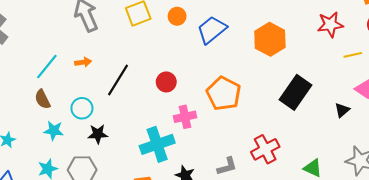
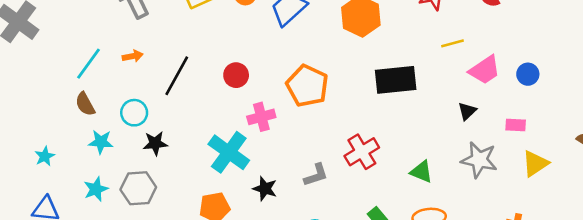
yellow line: (353, 55) -> (452, 43), moved
black rectangle: (296, 92) -> (396, 80), turned 52
black triangle: (342, 110) -> (467, 111), moved
cyan cross: (157, 144) -> (229, 152), turned -32

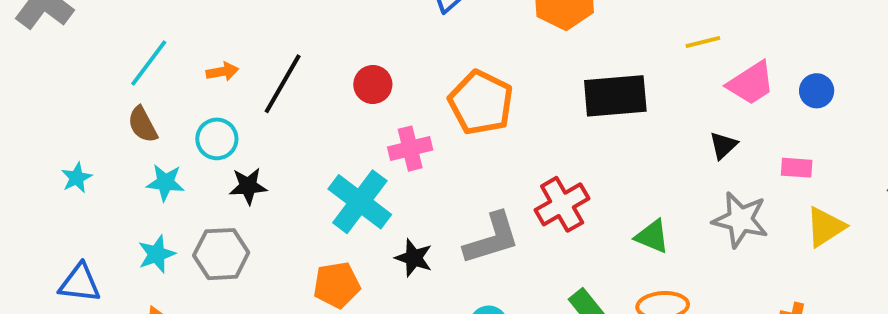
orange arrow: (133, 56) -> (222, 72), moved
cyan star: (45, 156) -> (77, 178), moved
gray L-shape: (316, 175) -> (492, 238), size x1.5

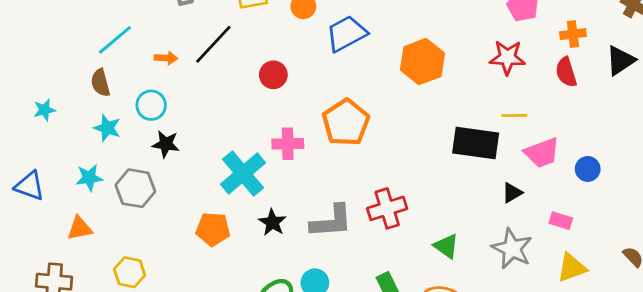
black line: (283, 84) -> (213, 44), moved
red circle: (373, 84) -> (273, 75), moved
black rectangle: (615, 96) -> (476, 143), moved

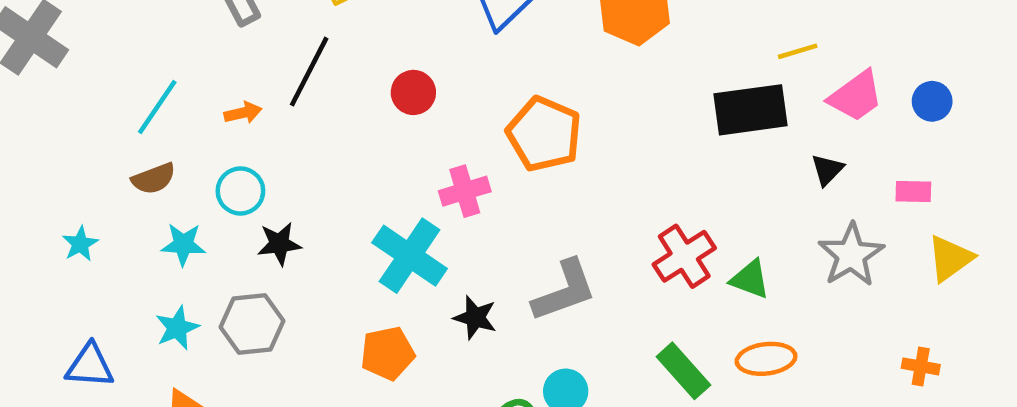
brown semicircle: (100, 83) -> (154, 179), turned -80
red cross: (387, 208) -> (684, 256), moved
gray star: (512, 249) -> (851, 255), turned 30

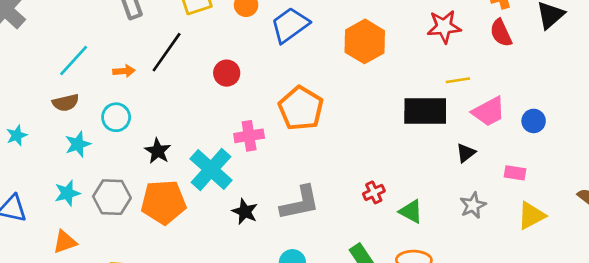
cyan star: (183, 244) -> (78, 144), turned -30
black star: (279, 244) -> (158, 151), moved, turned 30
gray star: (851, 255) -> (473, 205), size x0.7
red cross: (684, 256) -> (374, 192), size x0.6
orange pentagon: (387, 353) -> (163, 202), moved, size x1.4

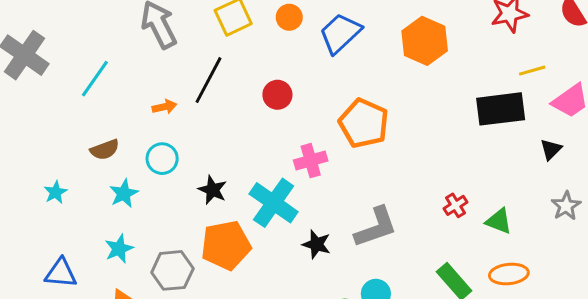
cyan line: (74, 61) -> (95, 79), moved
gray hexagon: (112, 197) -> (172, 270), moved

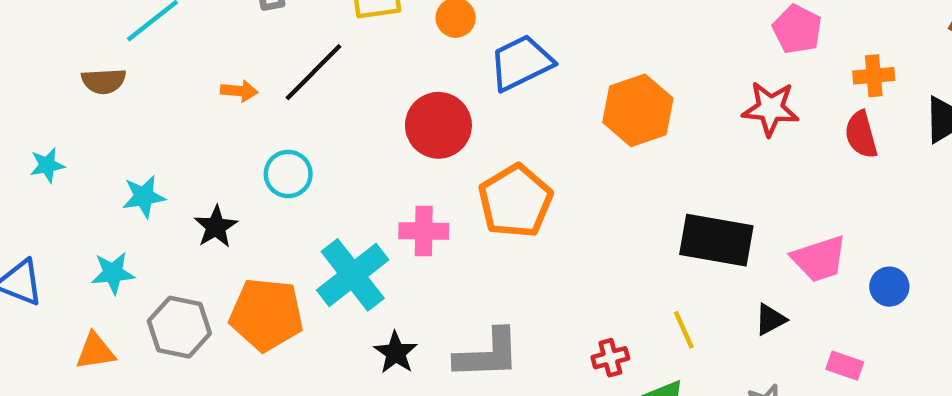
yellow line: (532, 71) -> (684, 330), moved, turned 65
red circle: (277, 95) -> (438, 125), moved, size x1.5
brown semicircle: (105, 150) -> (104, 81), moved
cyan circle: (162, 159) -> (288, 174), moved
black star: (212, 190) -> (216, 227), moved

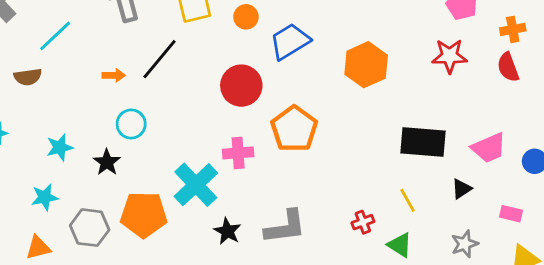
cyan circle: (288, 174) -> (131, 124), moved

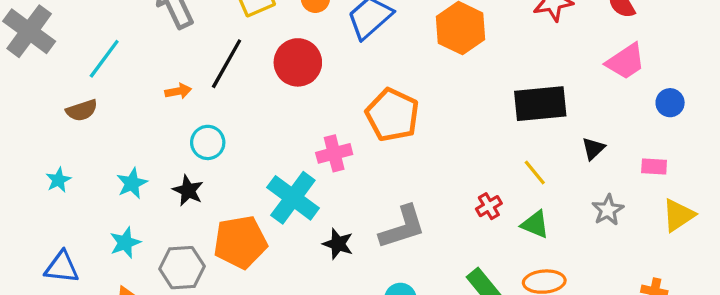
red circle: (241, 86) -> (298, 62), moved
pink trapezoid: (489, 148) -> (626, 61), moved

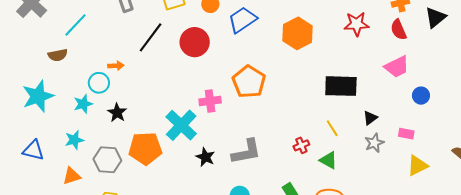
orange arrow: (178, 91) -> (116, 66), moved
cyan circle: (208, 142) -> (99, 83), moved
cyan star: (58, 180) -> (38, 96), size x2.0
gray star: (608, 210) -> (374, 143), moved

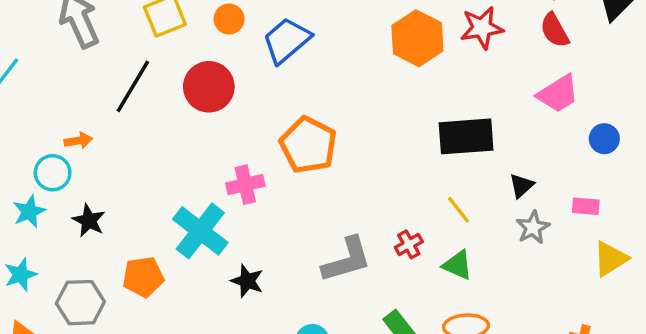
orange hexagon: (298, 33) -> (417, 38), moved
orange pentagon: (145, 148) -> (143, 277), size x0.7
gray L-shape: (246, 152) -> (347, 260), moved

